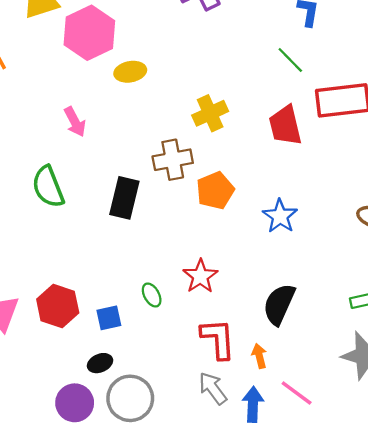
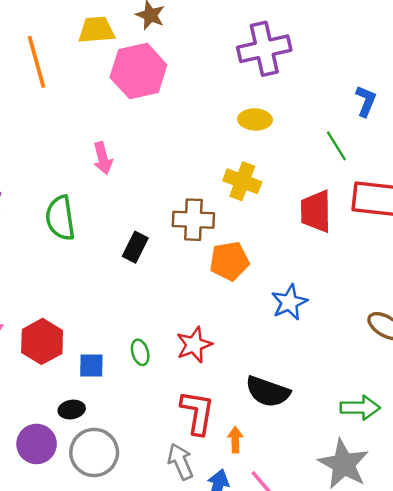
yellow ellipse: (130, 72) -> (255, 119), moved
yellow cross: (210, 113) -> (242, 181), turned 32
black rectangle: (124, 198) -> (135, 247), size x0.7
black semicircle: (279, 304) -> (268, 392), turned -108

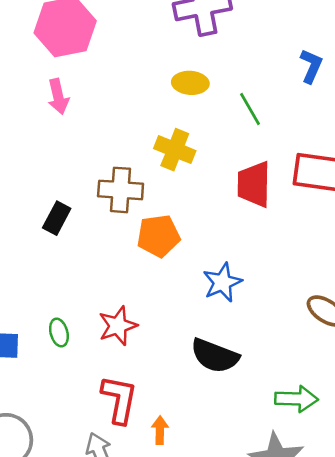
green line: (336, 146) -> (250, 109), moved
pink arrow: (103, 158) -> (58, 96), moved
black semicircle: (268, 392) -> (215, 356), moved

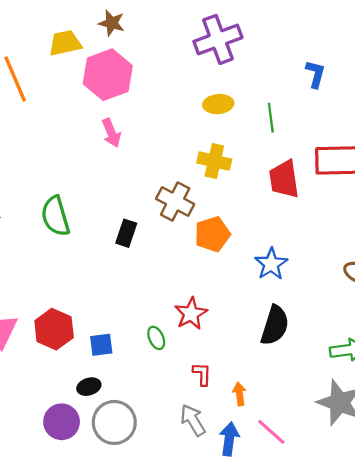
green line: (250, 109) -> (271, 118), turned 32
brown cross: (121, 190) -> (175, 201), turned 33
green ellipse: (59, 333) -> (156, 338), moved
black semicircle: (215, 356) -> (275, 325), turned -84
red L-shape: (119, 399) -> (202, 374), size x0.6

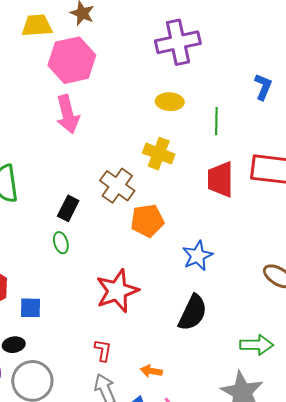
pink arrow: (111, 133) -> (68, 114), size x1.4
red star: (191, 314) -> (117, 291), size x1.4
green ellipse: (156, 338) -> (61, 243), moved
red L-shape: (202, 374) -> (103, 350), moved
orange arrow: (239, 394) -> (151, 371), turned -80

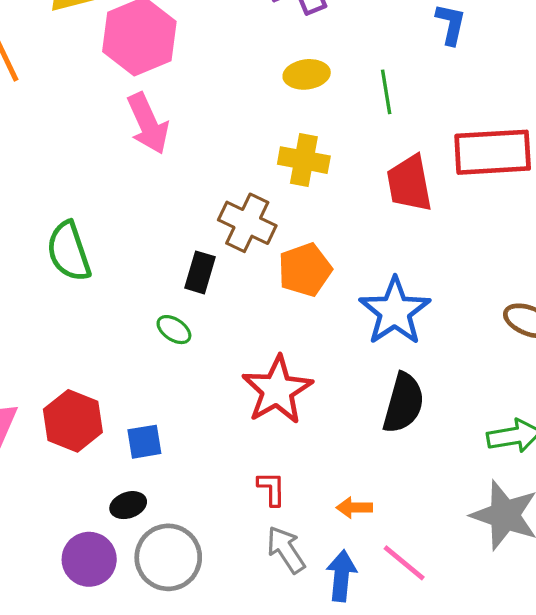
black rectangle: (68, 208) -> (200, 272), moved
green ellipse: (61, 243) -> (174, 330), turned -30
blue star: (197, 256) -> (395, 311), size x1.4

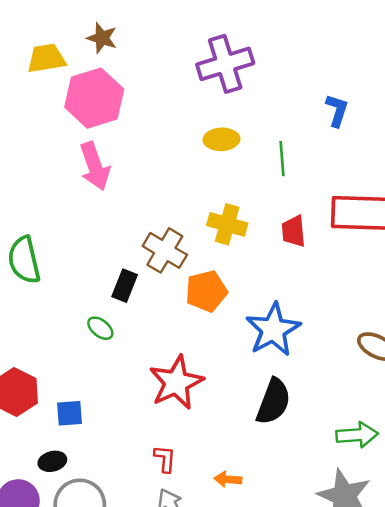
yellow cross: (304, 160) -> (227, 224), moved
red trapezoid: (409, 183) -> (294, 231), size x0.7

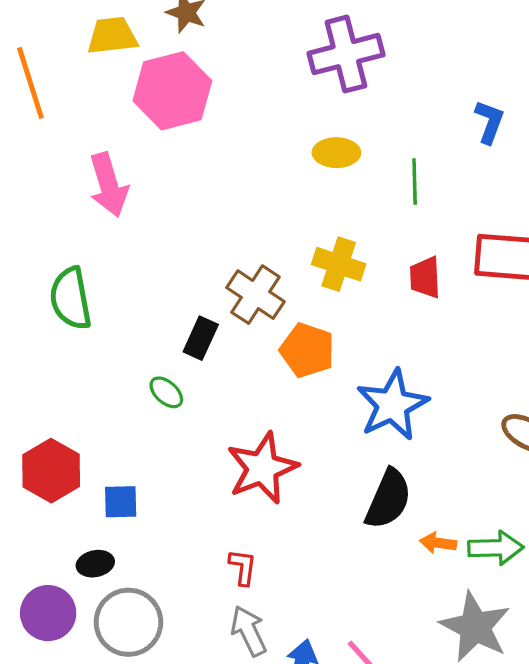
pink arrow: (95, 166) -> (109, 185), moved
orange pentagon: (206, 291) -> (307, 350), turned 30
orange arrow: (228, 479) -> (438, 543), moved

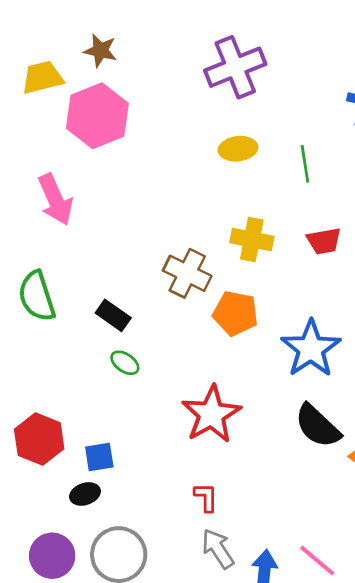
red trapezoid: (425, 277) -> (324, 241), turned -90
black rectangle: (201, 338) -> (113, 315), moved, turned -72
black semicircle: (388, 499) -> (318, 426), turned 117
black ellipse: (95, 564) -> (85, 494), moved

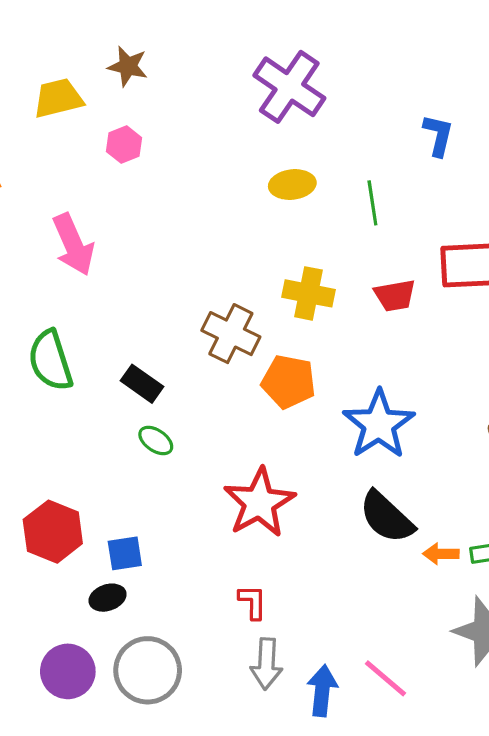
purple cross: (235, 67) -> (289, 87), turned -34
pink hexagon: (97, 116) -> (124, 145), size x0.5
gray arrow: (218, 549) -> (266, 664), turned -144

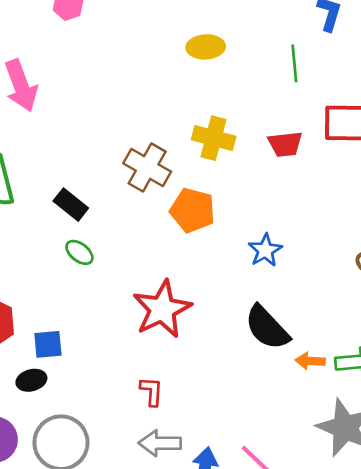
green line: (372, 203) -> (294, 63), moved
blue star: (379, 424) -> (265, 250), size x0.6
gray arrow: (266, 664) -> (160, 443), turned 84

